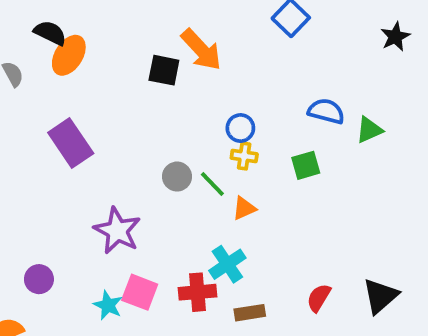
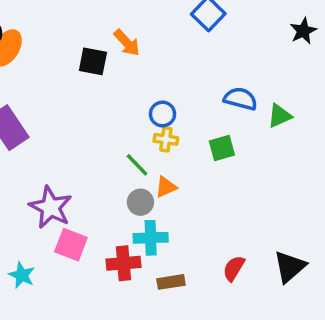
orange arrow: (201, 50) -> (127, 43), size x0.7
gray circle: (177, 177) -> (140, 202), moved
cyan cross: (227, 264) -> (151, 238), turned 32
pink square: (140, 292) -> (71, 245), moved
cyan star: (108, 305) -> (22, 275), moved

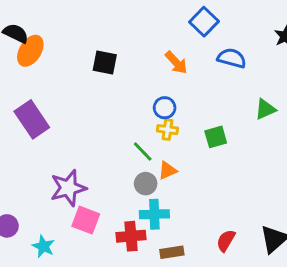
orange arrow: (127, 43) -> (176, 62), moved
blue semicircle: (241, 99) -> (232, 58), moved
purple star: (51, 207) -> (68, 188), turned 30

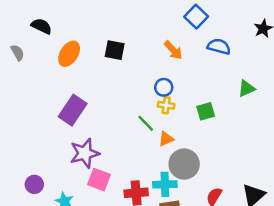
orange ellipse: (30, 51) -> (69, 54), moved
purple rectangle: (32, 119) -> (73, 110), moved, turned 68
gray circle: (146, 184) -> (184, 164), moved, size x1.6
cyan cross: (154, 214) -> (165, 184), moved

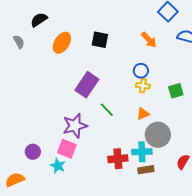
black semicircle: (41, 26) -> (39, 20), turned -60
purple rectangle: (73, 110) -> (87, 85), moved
green line: (146, 123) -> (107, 110), moved
pink square: (99, 180) -> (67, 149), moved

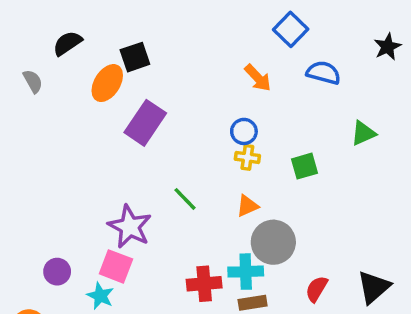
black square: (100, 40) -> (135, 57), moved, turned -30
purple rectangle: (87, 85) -> (145, 123), moved
purple star: (75, 126) -> (130, 227), turned -30

